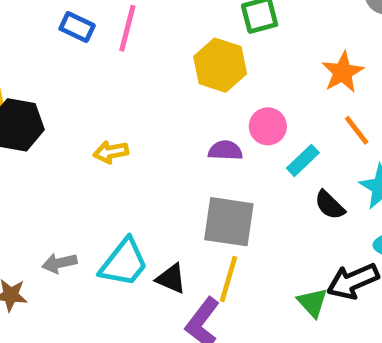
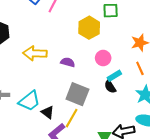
purple semicircle: (225, 150) -> (68, 62), moved
yellow arrow: (111, 152) -> (35, 53), size x1.6
black semicircle: (330, 205) -> (110, 87), moved

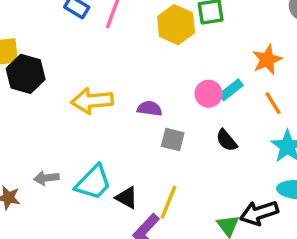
yellow hexagon: (89, 28) -> (176, 25), moved
cyan rectangle: (114, 76) -> (231, 90), moved
gray square: (77, 94) -> (173, 139), moved, size x0.6

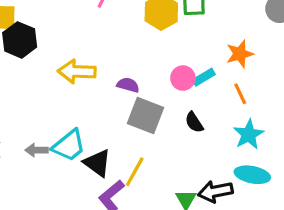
gray square: (173, 139) -> (145, 115), size x1.6
gray arrow: (46, 178) -> (37, 150), moved
black triangle: (127, 198) -> (97, 163), size x1.4

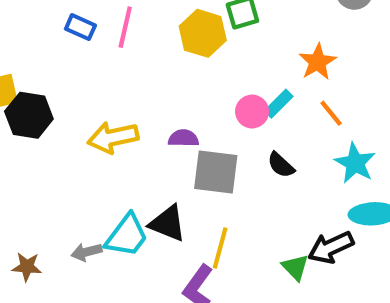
black triangle: (97, 163) -> (168, 223), moved

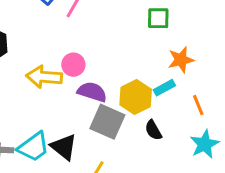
yellow hexagon: (203, 33) -> (136, 97), moved
orange star: (317, 62) -> (181, 60), moved
pink circle: (252, 112) -> (73, 65), moved
purple semicircle: (183, 138) -> (92, 92), size x1.4

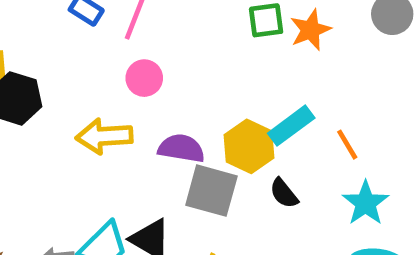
orange star: (181, 60) -> (310, 30), moved
pink circle: (73, 65) -> (144, 78), moved
cyan rectangle: (164, 88) -> (291, 126), size x1.4

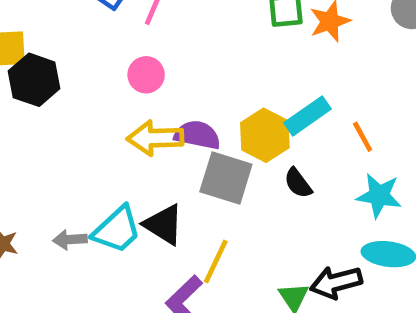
pink circle: (144, 78) -> (146, 75), moved
yellow arrow: (104, 136) -> (155, 138), moved
cyan star: (366, 203) -> (379, 196), turned -30

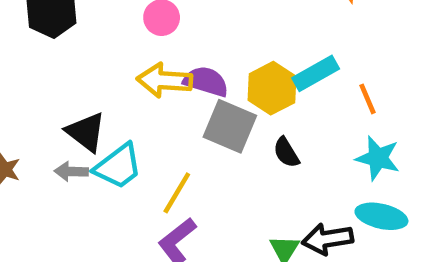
black semicircle: (298, 183) -> (286, 152), moved
black triangle: (164, 225) -> (86, 132), moved
yellow line: (216, 261) -> (177, 193), moved

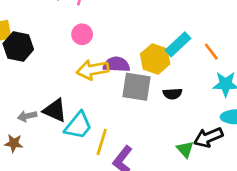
black semicircle: (286, 152) -> (172, 94), turned -48
gray arrow: (71, 171) -> (27, 116), moved
yellow line: (177, 193) -> (102, 142), moved

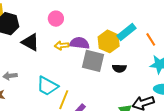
yellow arrow: (93, 70) -> (62, 46), size x0.6
black triangle: (55, 110) -> (30, 42), moved
cyan trapezoid: (78, 125) -> (47, 86), turned 75

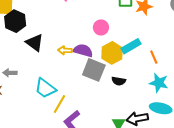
pink circle: (56, 19) -> (101, 27), moved

